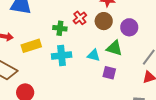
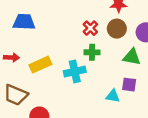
green cross: (60, 28) -> (92, 52), moved
cyan triangle: (94, 55) -> (113, 96), moved

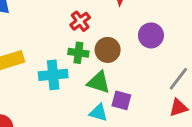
brown circle: (117, 29) -> (108, 50), moved
green triangle: (132, 57) -> (99, 82), moved

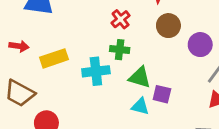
purple circle: (151, 35) -> (200, 45), moved
brown circle: (108, 50) -> (168, 26), moved

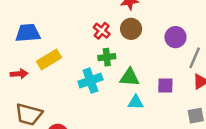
brown circle: (168, 26) -> (131, 29), moved
yellow rectangle: (54, 58) -> (49, 59), moved
purple square: (162, 94) -> (165, 86), moved

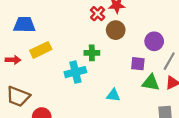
red cross: (102, 31) -> (98, 14), moved
green triangle: (130, 77) -> (151, 83), moved
purple square: (165, 86) -> (138, 64), moved

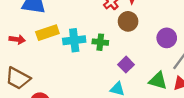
purple square: (138, 64) -> (126, 65), moved, turned 32
cyan cross: (75, 72) -> (74, 40), moved

